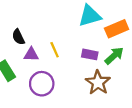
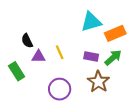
purple circle: (42, 84) -> (60, 89), moved

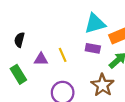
black semicircle: (27, 41) -> (19, 40), moved, turned 40
purple rectangle: (91, 56) -> (93, 48), moved

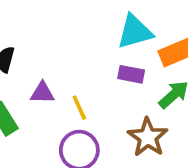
yellow line: (63, 55) -> (79, 108), moved

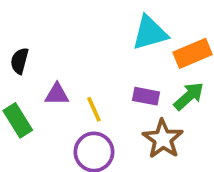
purple rectangle: (131, 74) -> (146, 96), moved

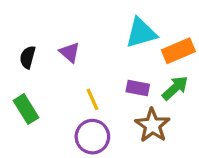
purple triangle: (57, 94) -> (70, 52), moved, turned 40

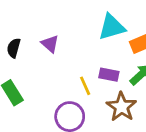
yellow line: (92, 99) -> (85, 86), moved

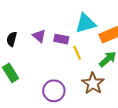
purple rectangle: (109, 75) -> (61, 39), moved
yellow line: (85, 86) -> (77, 53), moved

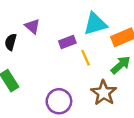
purple triangle: (39, 36) -> (32, 26), moved
purple rectangle: (61, 39) -> (67, 42), turned -32

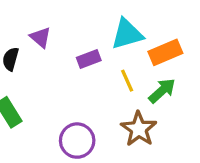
yellow line: (86, 58) -> (127, 81), moved

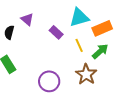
purple rectangle: (89, 59) -> (56, 32), turned 64

